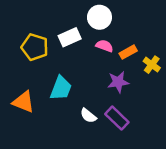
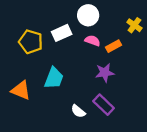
yellow cross: (152, 65) -> (134, 25), moved
white semicircle: (88, 116) -> (78, 111), moved

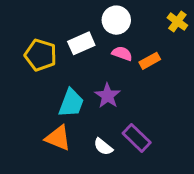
yellow cross: (134, 25) -> (177, 22), moved
purple star: (105, 73) -> (108, 96), moved, turned -30
orange triangle: (21, 90) -> (58, 138), moved

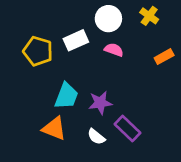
yellow cross: (177, 22) -> (149, 16), moved
orange rectangle: (150, 61) -> (164, 57), moved
purple star: (108, 96) -> (100, 103), moved, turned 30

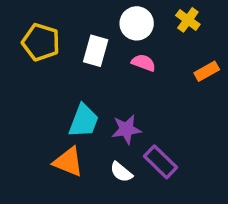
white rectangle: (76, 40) -> (96, 51), turned -50
yellow pentagon: (38, 51) -> (41, 42), moved

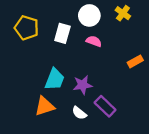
orange rectangle: (207, 71) -> (135, 61), moved
orange triangle: (68, 162) -> (45, 106), turned -40

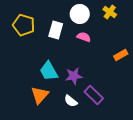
cyan trapezoid: (55, 79) -> (49, 71), turned 130
orange triangle: (45, 106) -> (40, 95), turned -30

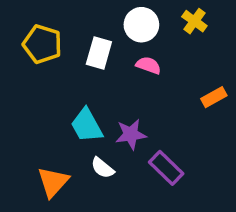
orange triangle: (40, 95) -> (53, 182), moved
white semicircle: (71, 101) -> (103, 168), moved

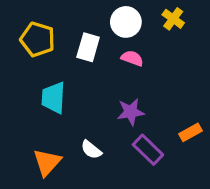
orange rectangle: (214, 97) -> (191, 132), moved
cyan trapezoid: (87, 125) -> (53, 98), moved, turned 32
purple star: (131, 134) -> (131, 112), moved

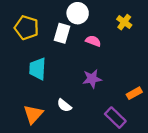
yellow cross: (173, 19) -> (124, 22), moved
white circle: (126, 22) -> (78, 13), moved
purple rectangle: (148, 150) -> (115, 118), moved

